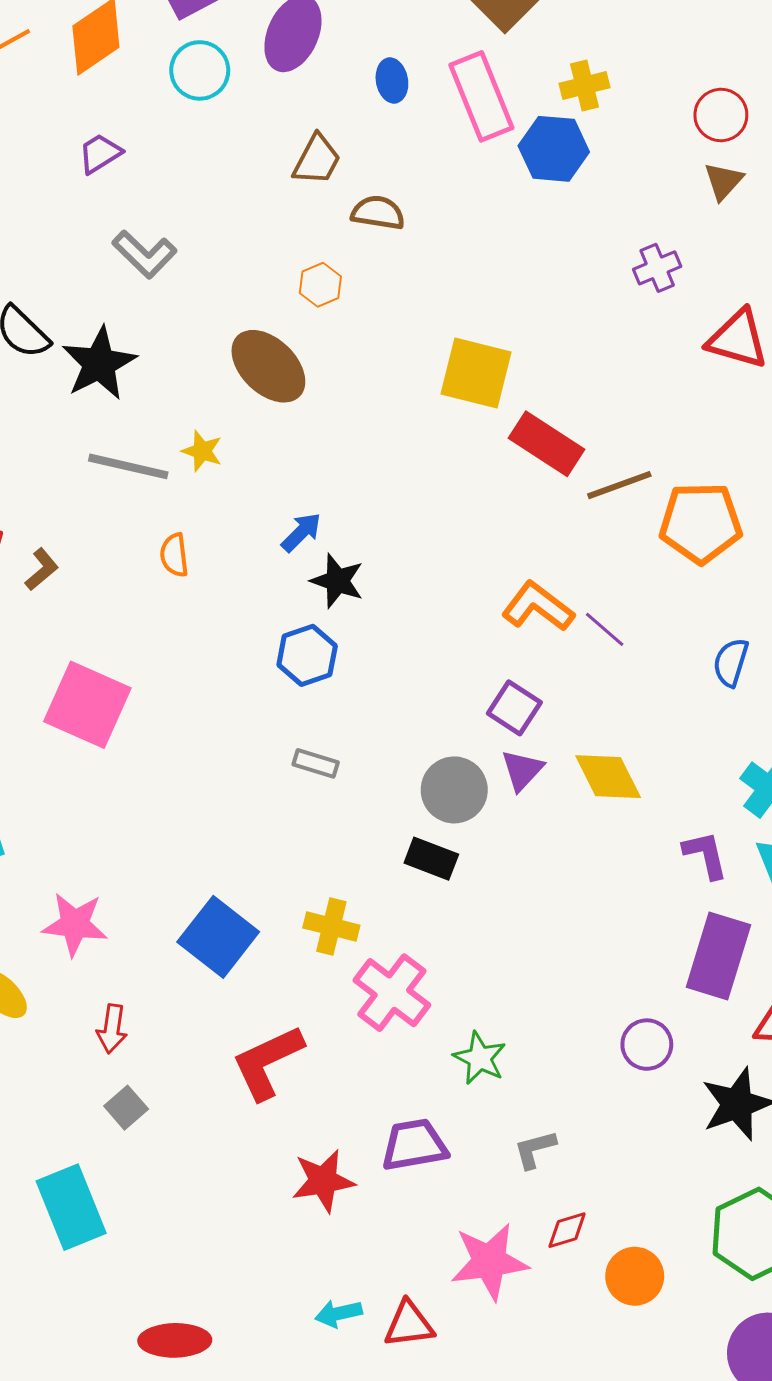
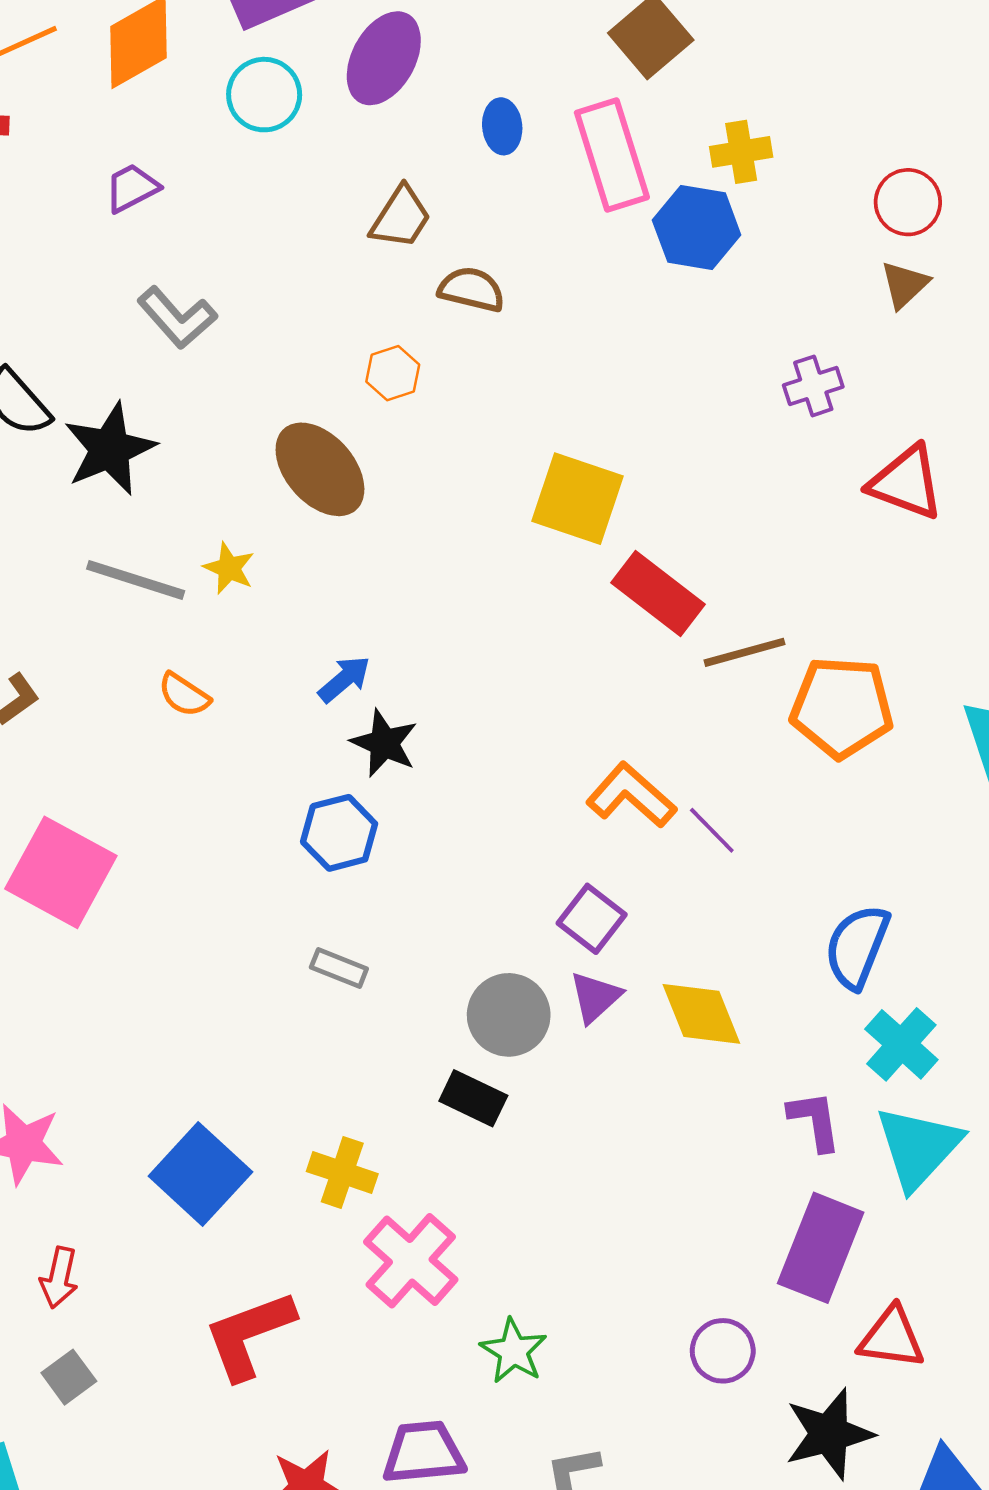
orange semicircle: (174, 555) -> (184, 695), turned -54
blue semicircle: (731, 662) -> (857, 947), moved, size x1.4

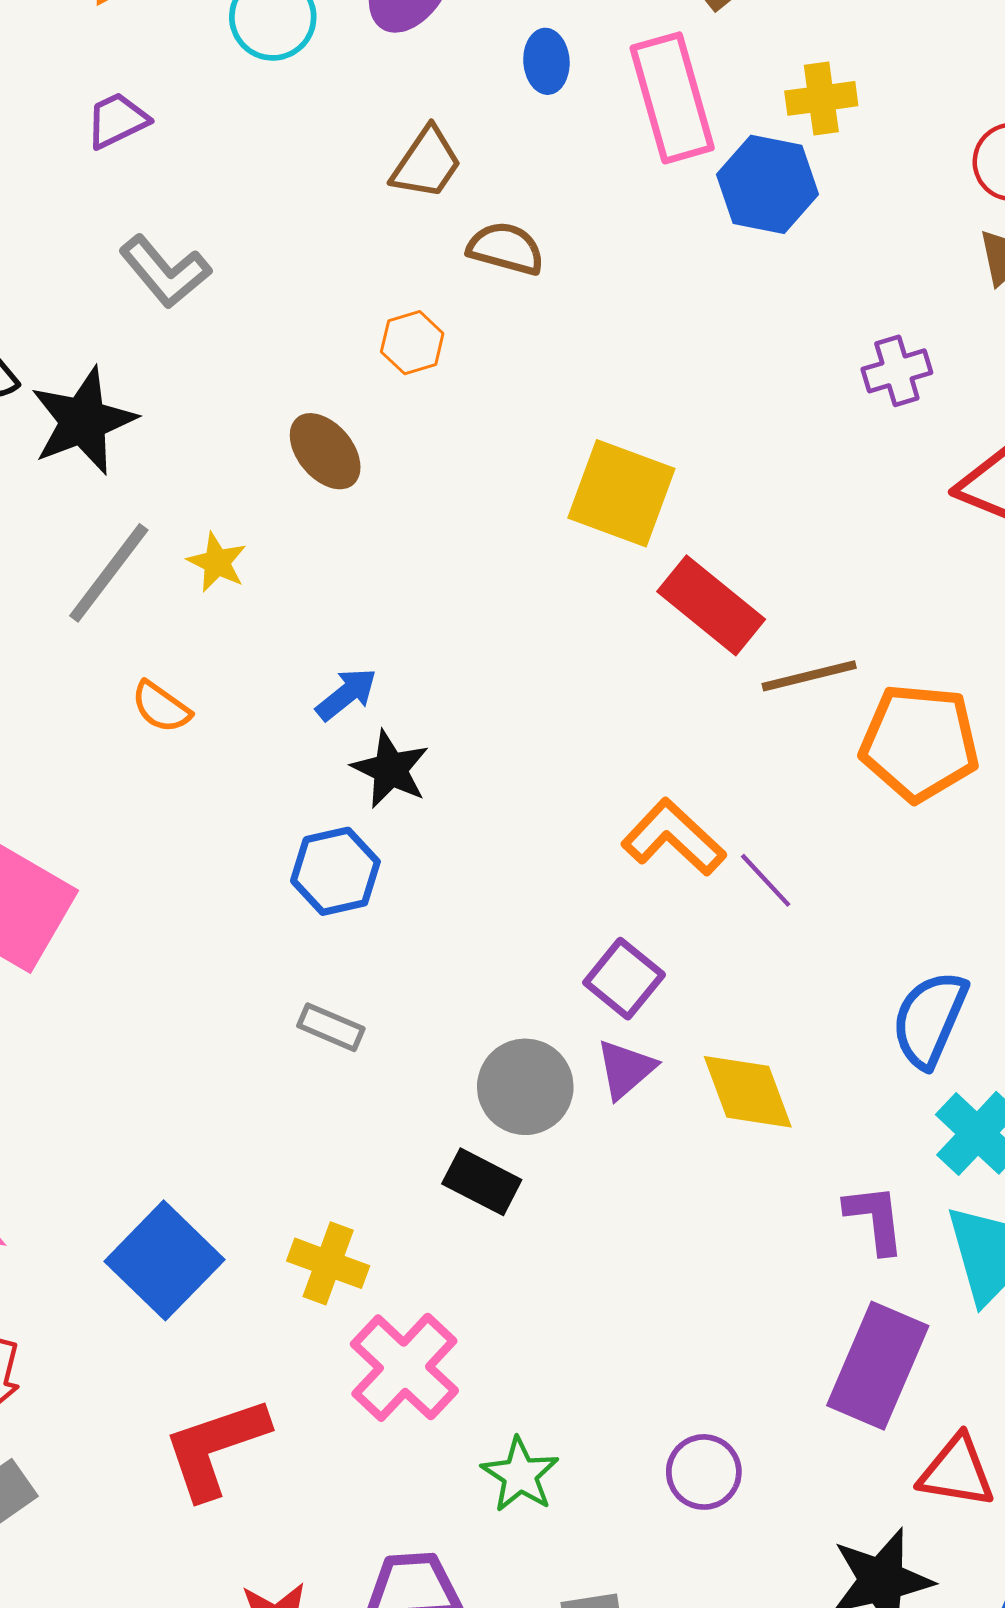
brown ellipse: (320, 469) -> (325, 451), size x0.7
gray line: (136, 580) -> (109, 573), turned -72
purple circle: (723, 1351) -> (704, 1472), moved

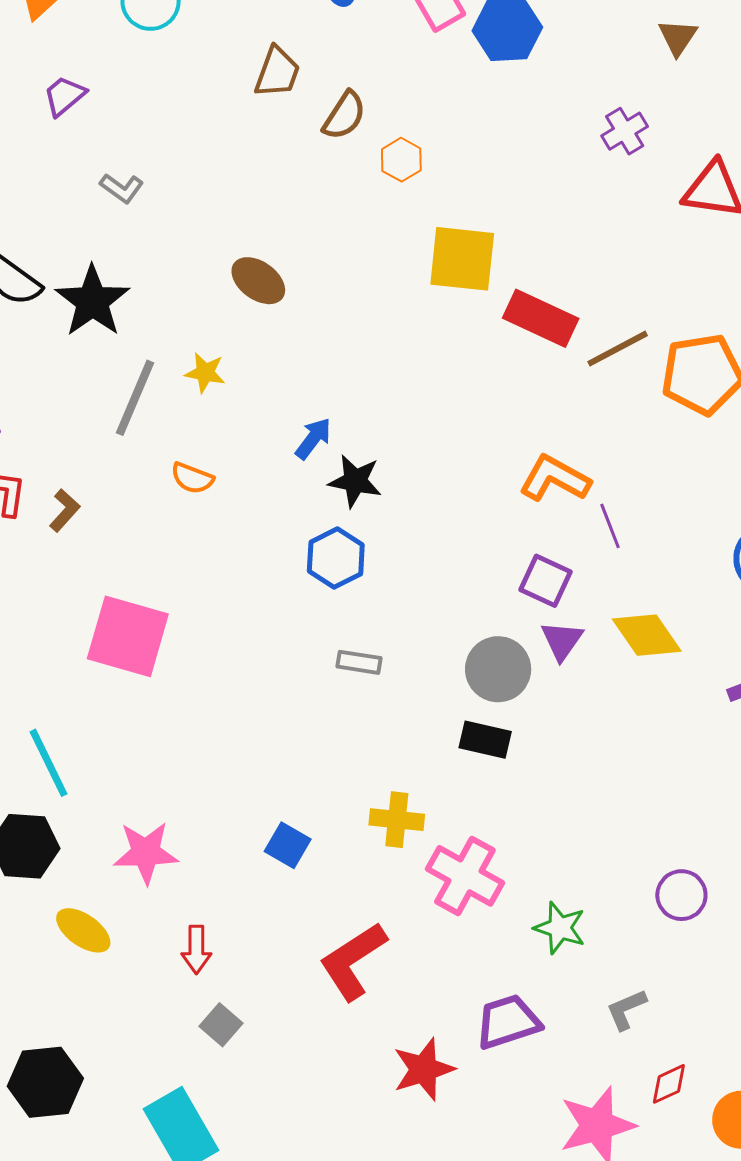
brown semicircle: (506, 248) -> (344, 116), turned 122
gray L-shape: (165, 272) -> (122, 188), size x0.7
orange hexagon: (412, 343) -> (401, 160), moved
purple line: (766, 880) -> (610, 526), moved, turned 36
blue square: (164, 1260) -> (288, 845), size x0.6

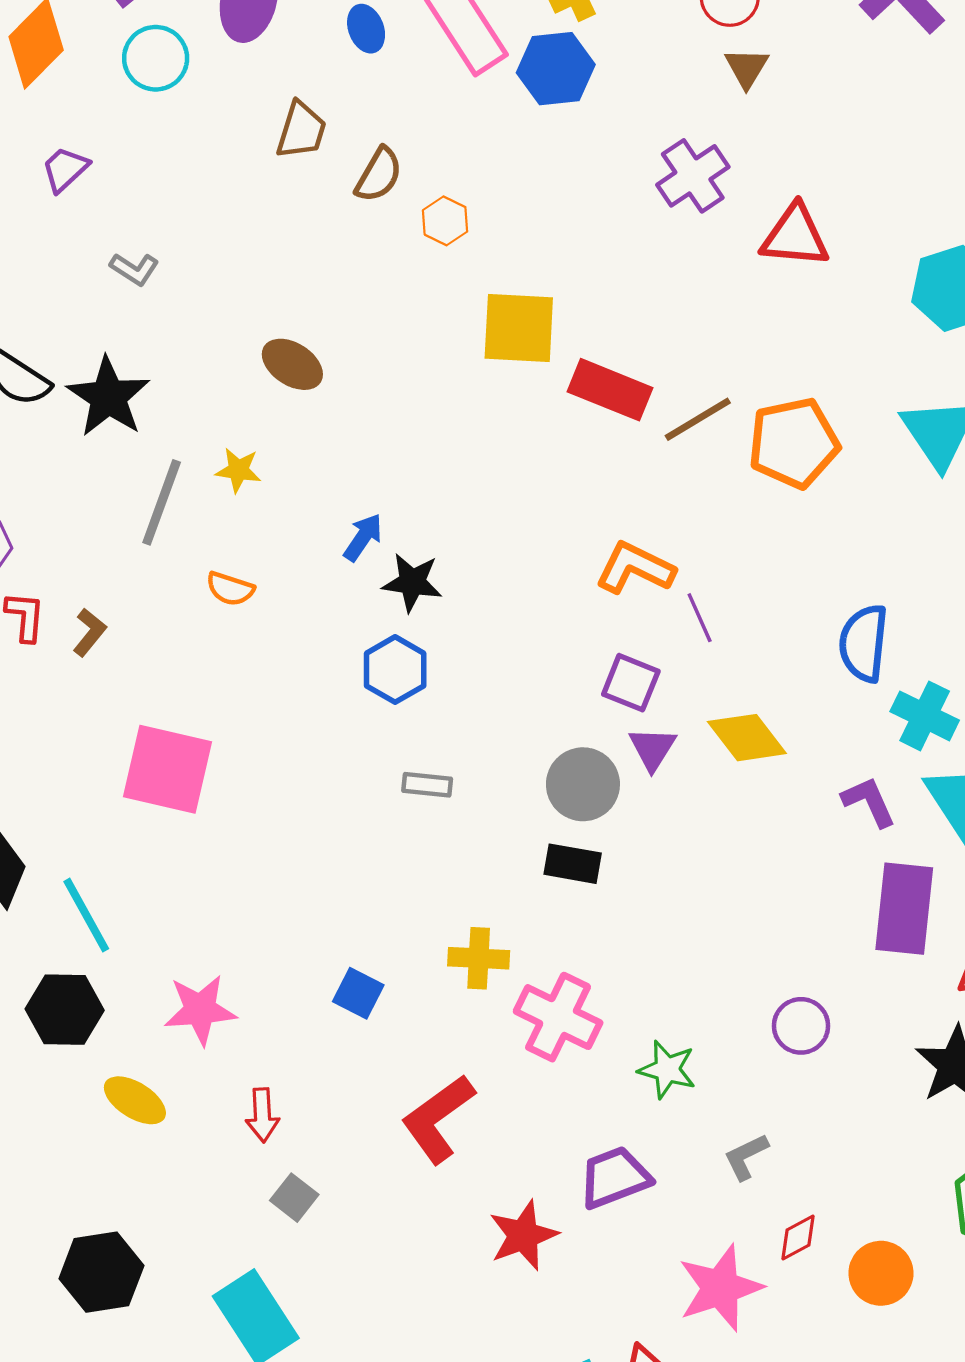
purple cross: (625, 131) -> (693, 176), size x1.4

